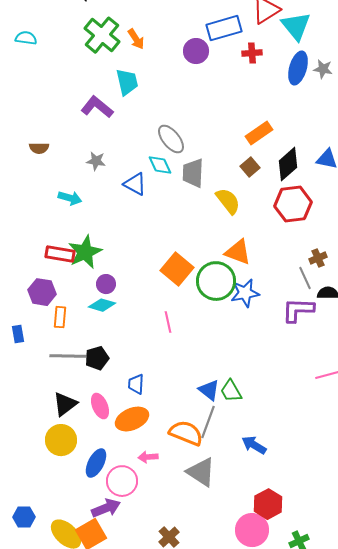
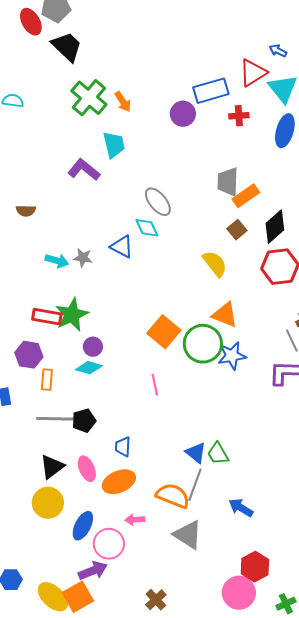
gray star: (96, 161) -> (83, 258), moved
gray trapezoid: (193, 173) -> (228, 182), moved

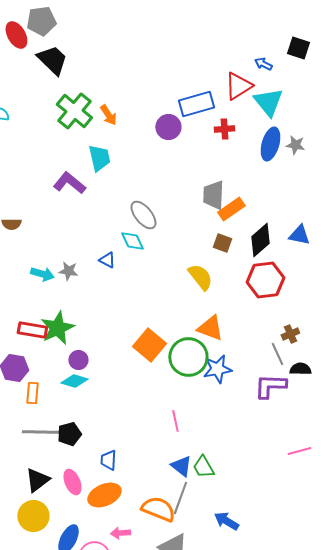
brown square: (237, 230) -> (222, 243), turned -30
blue triangle: (122, 247) -> (107, 260), size x0.7
pink line: (155, 385) -> (175, 421), moved

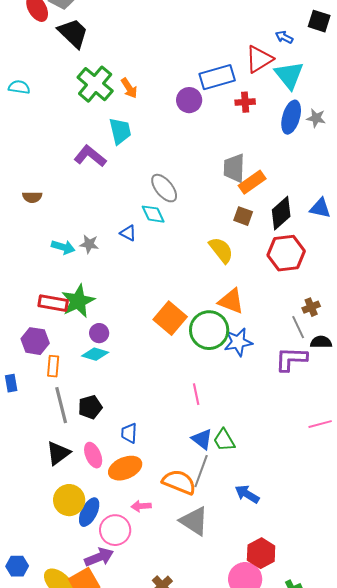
gray line: (40, 432) -> (61, 405), turned 75
yellow circle: (33, 516) -> (69, 500), moved

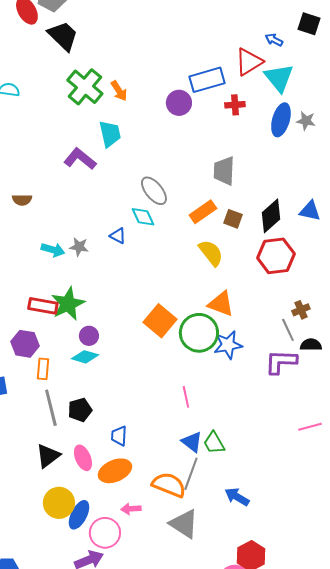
orange rectangle: (252, 182) -> (203, 212), moved

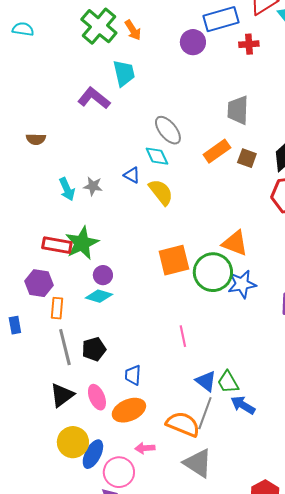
cyan arrow: (53, 250) -> (67, 189), turned 50
yellow semicircle: (211, 253) -> (161, 192), moved
orange square: (160, 321) -> (174, 260), turned 36
pink line: (186, 397) -> (183, 336), moved
blue arrow: (237, 497) -> (243, 405), moved

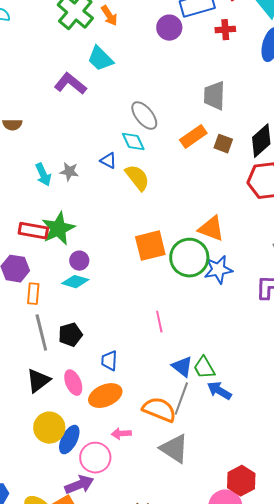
cyan trapezoid: (124, 73) -> (100, 59), turned 148

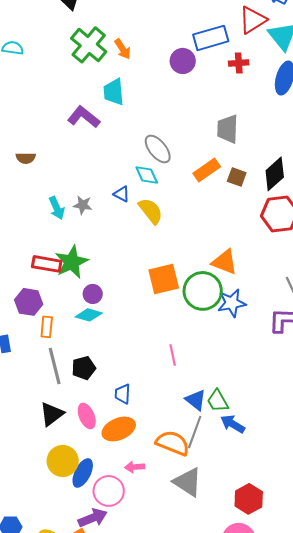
cyan trapezoid: (100, 59) -> (114, 92), turned 40
red hexagon: (241, 481) -> (249, 499), moved

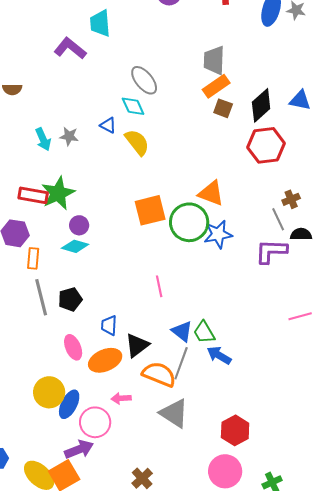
orange rectangle: (207, 170) -> (216, 86), moved
black triangle: (52, 414) -> (137, 345), moved

